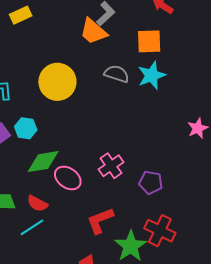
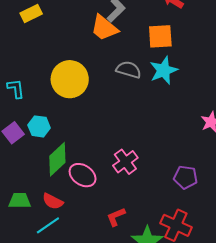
green diamond: (43, 162) -> (57, 159), turned -32
purple pentagon: (151, 182) -> (186, 177), moved
red L-shape: (100, 221) -> (116, 217), size x0.7

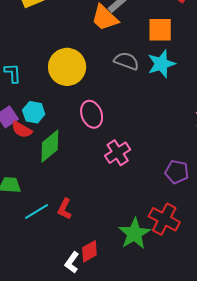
pink ellipse: (83, 175) -> (92, 114), moved, turned 32
red semicircle: (53, 201) -> (22, 130), moved
red L-shape: (116, 217) -> (65, 209), moved, turned -45

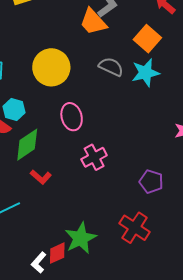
orange square: (160, 30) -> (147, 39), turned 36
red L-shape: (65, 209) -> (41, 177), moved, turned -80
green star: (134, 234) -> (81, 238), moved

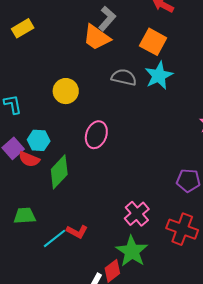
yellow circle: (51, 67) -> (66, 91), size x0.7
pink ellipse: (72, 117) -> (96, 135), turned 48
pink cross: (94, 157) -> (137, 214), moved
red L-shape: (41, 177) -> (77, 232), moved

